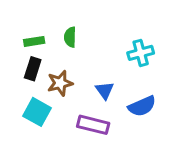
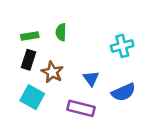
brown star: (60, 83) -> (52, 72), turned -30

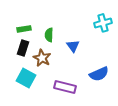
green semicircle: (61, 32) -> (49, 35), moved
cyan cross: (122, 46) -> (103, 23), moved
blue triangle: (91, 78) -> (73, 46), moved

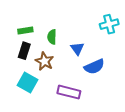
blue semicircle: (99, 74) -> (94, 67), moved

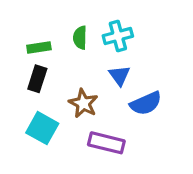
cyan cross: (109, 24) -> (118, 36), moved
green semicircle: (52, 37) -> (80, 38), moved
brown star: (44, 61) -> (83, 103), moved

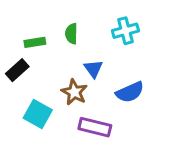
cyan cross: (118, 36) -> (125, 31), moved
blue triangle: (120, 75) -> (93, 69), moved
black rectangle: (37, 79) -> (17, 70), moved, turned 30

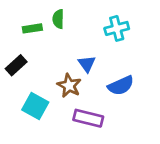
green semicircle: (71, 34) -> (58, 19), moved
green rectangle: (35, 42) -> (32, 28), moved

